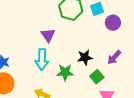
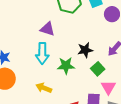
purple triangle: (48, 35) -> (48, 29), turned -35

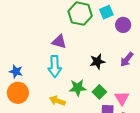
green star: (66, 66) -> (78, 88), moved
green square: (98, 69) -> (99, 92), moved

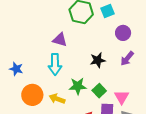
purple circle: (123, 25) -> (123, 33), moved
orange circle: (18, 93) -> (32, 95), moved

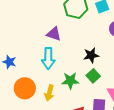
green square: (99, 91) -> (93, 76), moved
yellow arrow: (57, 99) -> (49, 93), turned -98

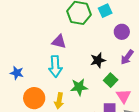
green square: (93, 76) -> (111, 80), moved

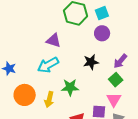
purple circle: (122, 32) -> (102, 33), moved
cyan arrow: (55, 66) -> (48, 65), turned 60
green square: (111, 80) -> (116, 80), moved

